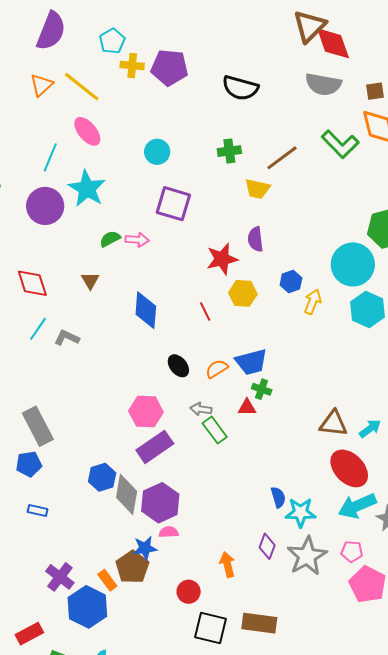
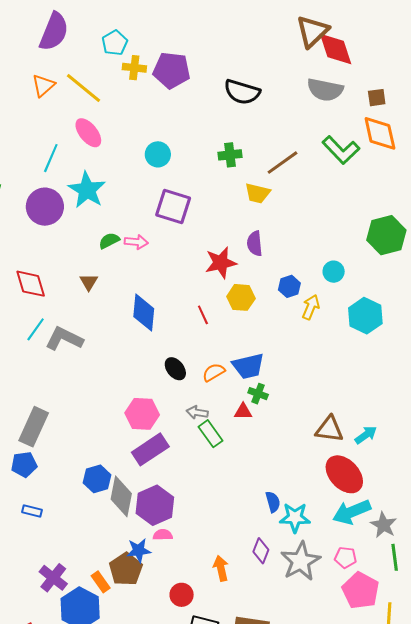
cyan circle: (353, 264) -> (334, 272), moved, size x0.5
gray L-shape: (67, 338) -> (64, 339), size x1.5
gray rectangle: (38, 426) -> (34, 427), turned 51

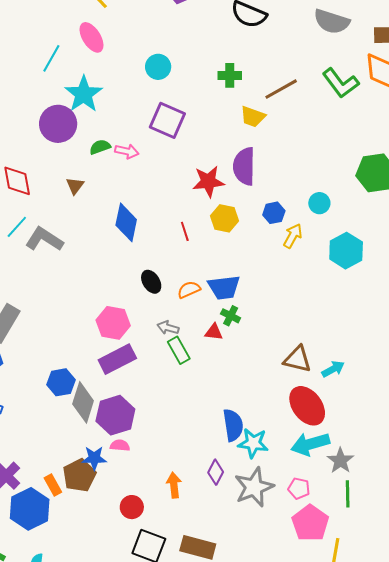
purple circle: (45, 207) -> (58, 124), moved
purple semicircle: (255, 243) -> (244, 166), size x1.5
blue semicircle: (273, 502) -> (233, 425), size x1.5

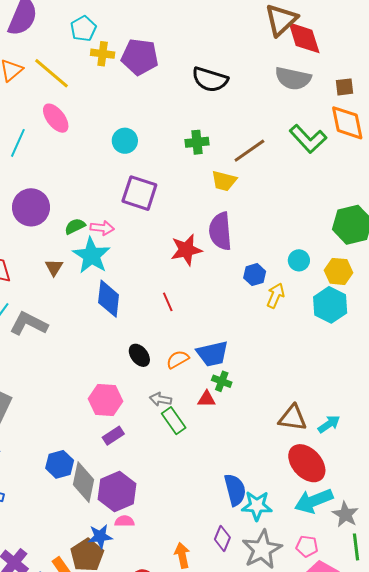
cyan star: (84, 94) -> (91, 256), moved
yellow hexagon: (225, 218) -> (338, 271), moved
purple rectangle: (117, 359) -> (113, 436), size x0.6

